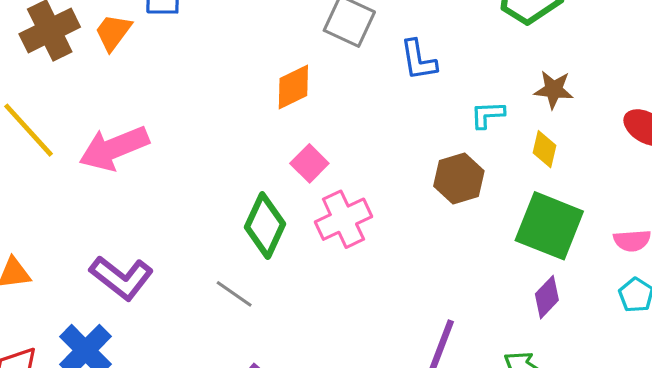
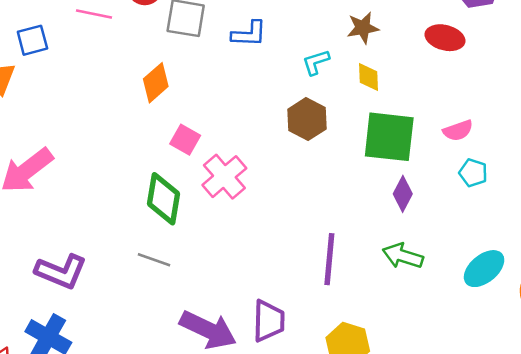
blue L-shape: (418, 60) -> (249, 34), turned -63

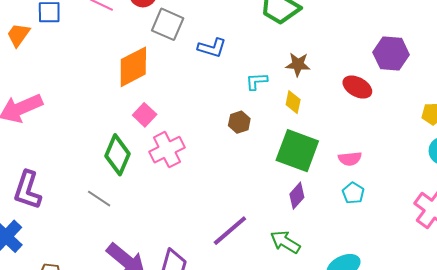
orange diamond: (156, 83) -> (133, 67), size x1.4
brown hexagon: (307, 119) -> (239, 122), size x0.7
purple line: (329, 259) -> (230, 231), turned 30
purple L-shape: (61, 272) -> (27, 190), turned 72

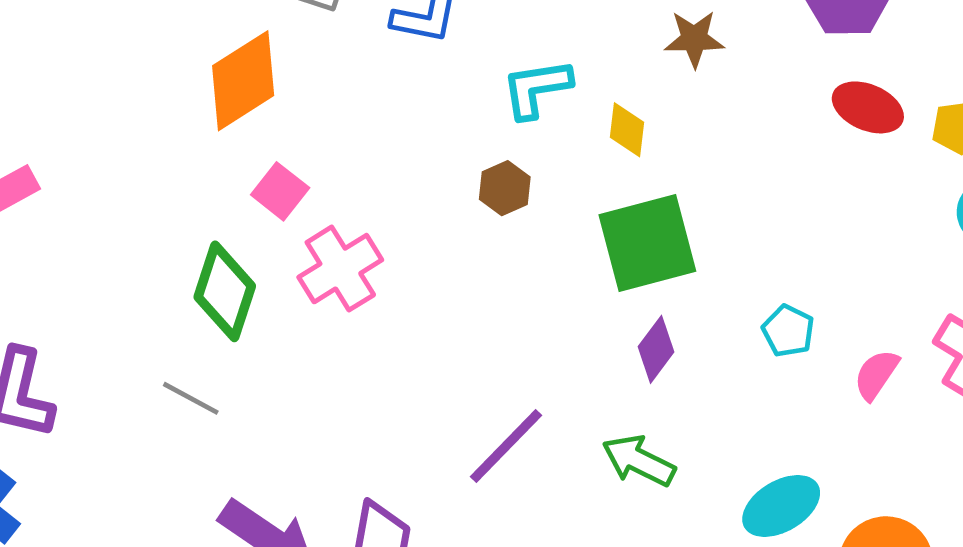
brown star: (298, 64) -> (694, 39), moved
cyan L-shape: (257, 81) -> (536, 88), size x1.4
red ellipse: (357, 87) -> (868, 107), moved
green square: (297, 151) -> (647, 243), turned -30
pink semicircle: (350, 159) -> (876, 375), moved, turned 135

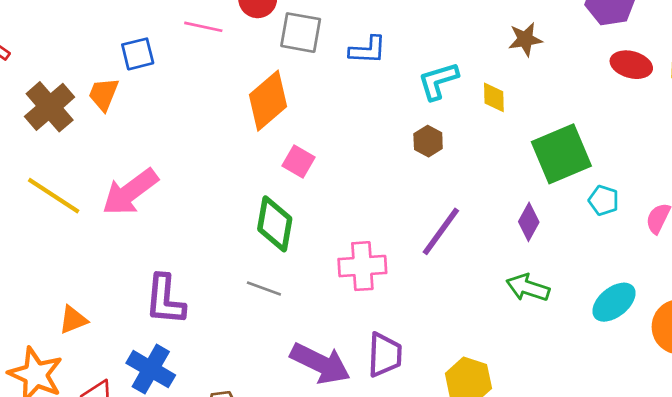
green square: (647, 243) -> (561, 154), moved
pink cross: (340, 269) -> (362, 266), moved, turned 36
purple line: (506, 446) -> (441, 231), moved

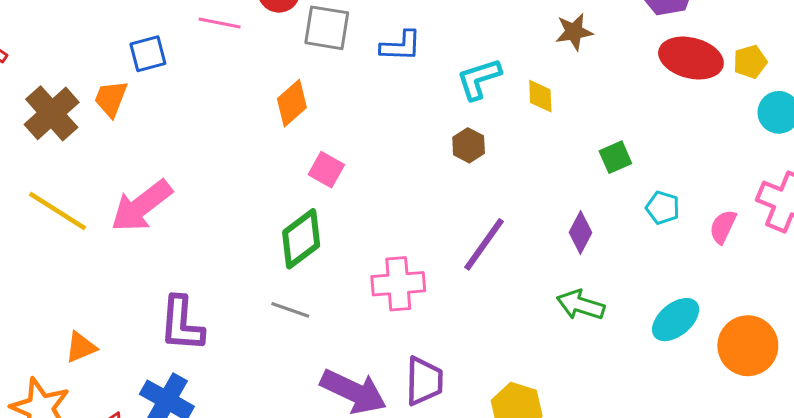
red ellipse: (631, 65) -> (691, 58), size x1.4
orange diamond: (268, 101) -> (292, 103), size x0.7
green square: (561, 154) -> (615, 157), size x0.5
green diamond: (275, 224) -> (301, 239), turned 44

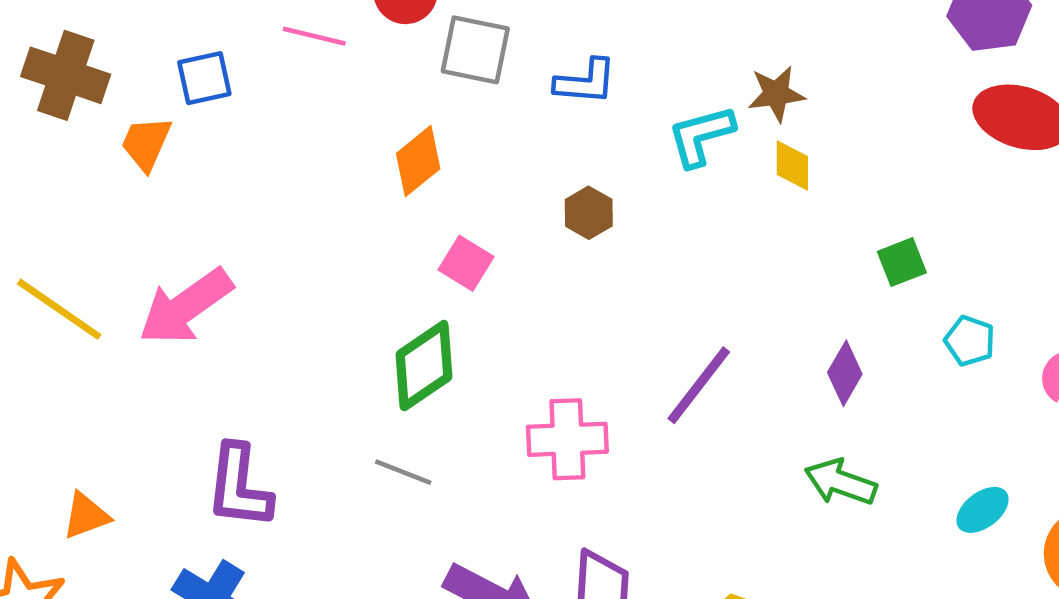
brown star: (574, 32) -> (776, 94), moved
brown cross: (52, 113) -> (66, 75), moved, turned -32
brown hexagon: (469, 145) -> (589, 213), moved
cyan ellipse: (676, 320) -> (983, 510), size x0.7

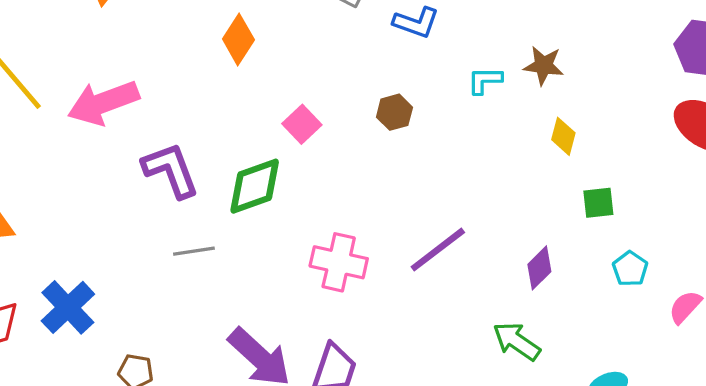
cyan L-shape: (701, 136) -> (485, 80), size x0.7
orange diamond: (418, 161) -> (238, 39), moved, turned -33
yellow diamond: (792, 166) -> (563, 136), moved
gray line: (403, 472) -> (194, 251), moved, turned -45
purple L-shape: (239, 487) -> (171, 170), moved, turned 138

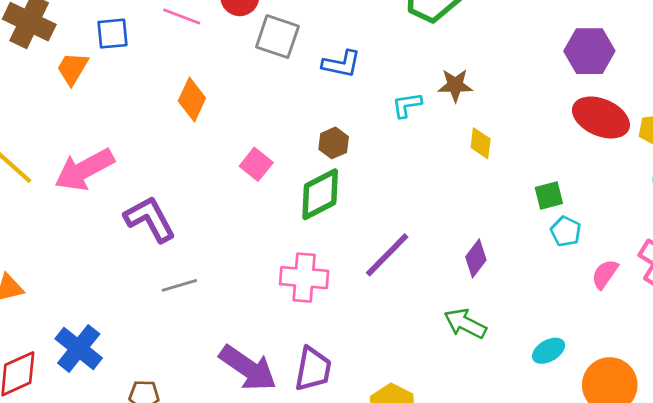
green diamond: (255, 186) -> (320, 194), moved
green square: (598, 203) -> (549, 195), moved
cyan pentagon: (630, 269) -> (566, 231), moved

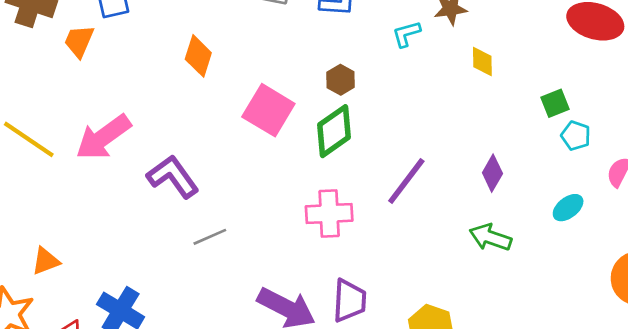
pink square: (256, 164) -> (268, 110), size x1.6
cyan ellipse: (549, 351) -> (568, 208), moved

